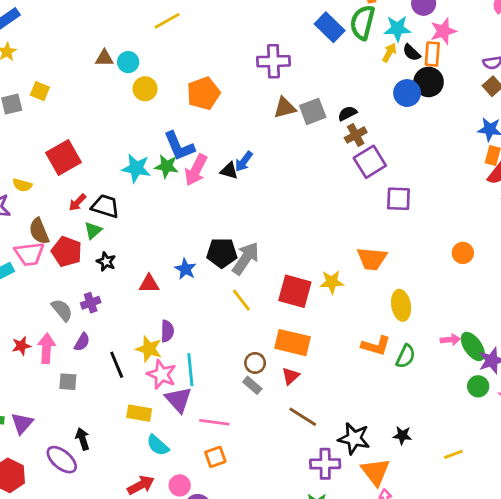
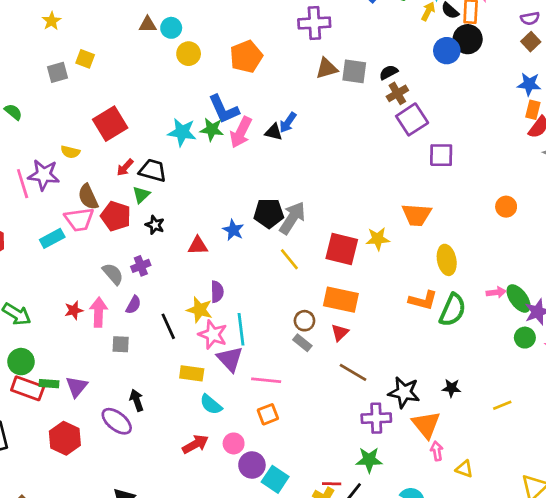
gray square: (313, 111) -> (354, 71), turned 30
green semicircle: (406, 356) -> (453, 310), size x1.4

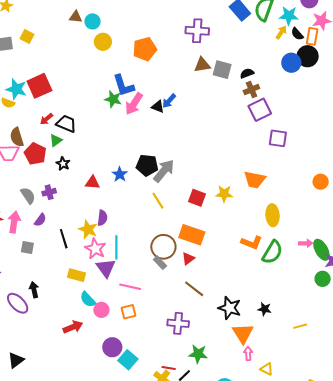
cyan star: (182, 132) -> (16, 89), moved
red square: (342, 249) -> (197, 198), size x0.7
brown circle: (304, 321) -> (163, 247), size x1.6
purple cross: (376, 418) -> (178, 323), moved
pink circle: (234, 443) -> (101, 310), moved

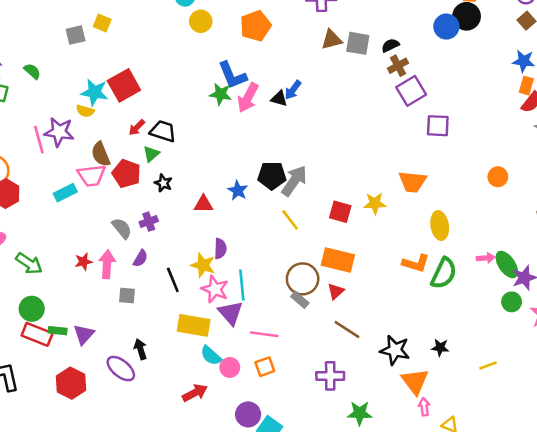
yellow rectangle: (77, 275) -> (194, 325), size x1.4

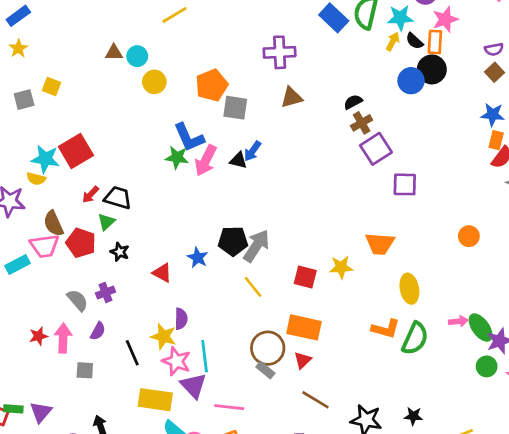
gray square: (358, 43) -> (235, 108), moved
red triangle: (203, 204) -> (162, 273), turned 30

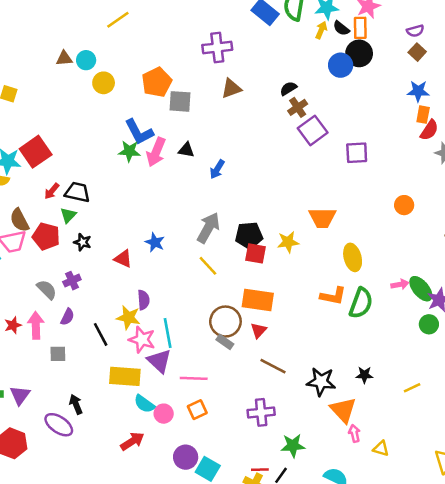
blue arrow: (253, 151) -> (217, 169), moved
purple square: (405, 184) -> (357, 153), moved
black pentagon: (233, 241) -> (249, 235), moved

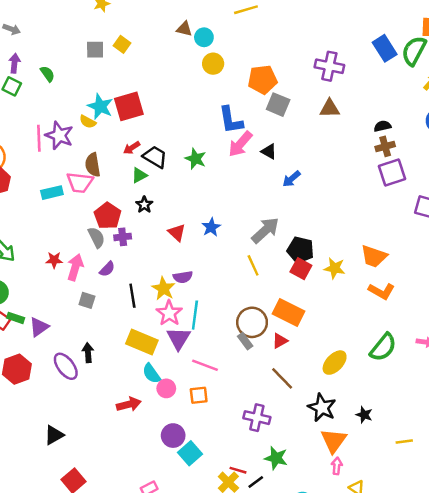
green star: (129, 151) -> (196, 159), moved
red pentagon: (46, 236) -> (108, 216), moved
yellow ellipse: (353, 257) -> (335, 363), moved, turned 40
orange L-shape: (333, 296) -> (382, 291), moved
purple semicircle: (143, 300) -> (183, 277), turned 66

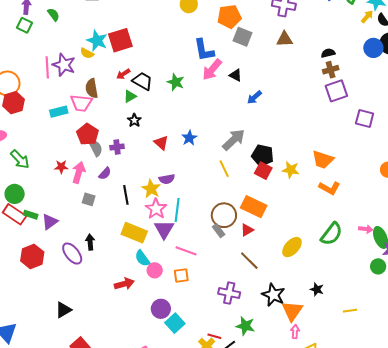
red pentagon: (108, 216) -> (88, 134), moved
black star: (322, 408) -> (273, 295), moved

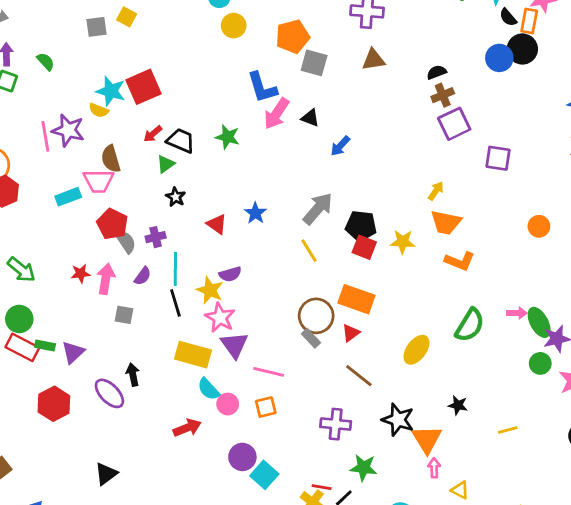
yellow arrow: (367, 17) -> (436, 191), moved
cyan line: (177, 210) -> (175, 269), moved

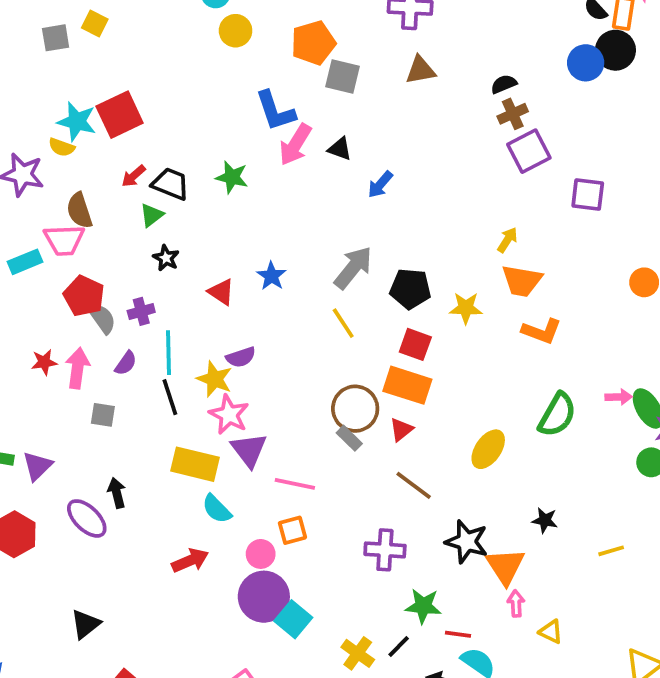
red square: (364, 247) -> (415, 344), moved
pink circle: (228, 404) -> (261, 554), moved
purple circle: (242, 457) -> (264, 597), size x1.4
red line: (322, 487) -> (458, 634), moved

